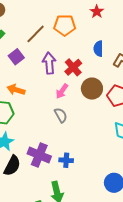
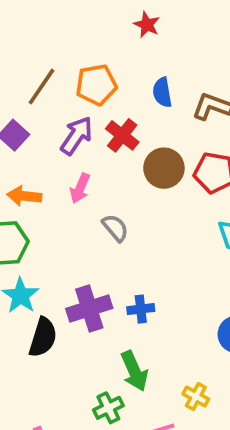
orange pentagon: (65, 25) -> (96, 85), moved
purple arrow: (49, 63) -> (77, 136), turned 50
pink arrow: (62, 91) -> (80, 188), moved
purple cross: (39, 155) -> (89, 308), turned -30

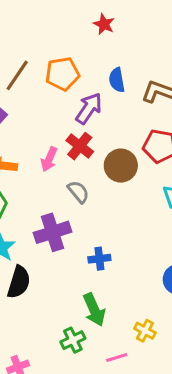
red cross: (122, 135) -> (80, 146), moved
purple arrow: (77, 136) -> (89, 108), moved
brown circle: (164, 168) -> (121, 166), moved
purple cross: (89, 308) -> (52, 232), moved

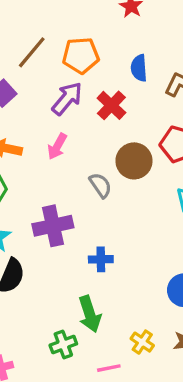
purple arrow: (89, 108) -> (67, 99), moved
red cross: (80, 146) -> (111, 105), moved
gray semicircle: (78, 192) -> (100, 185), moved

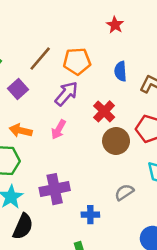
red cross: (111, 105) -> (104, 111), moved
gray semicircle: (100, 185) -> (124, 192), moved, turned -90

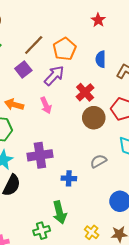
orange pentagon: (77, 61) -> (65, 49), turned -30
purple square: (18, 89) -> (23, 69), moved
pink arrow: (58, 129) -> (46, 105), turned -56

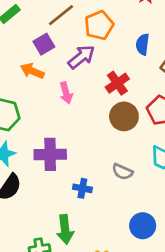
orange arrow: (14, 105) -> (32, 71), moved
gray semicircle: (98, 161) -> (122, 172), turned -133

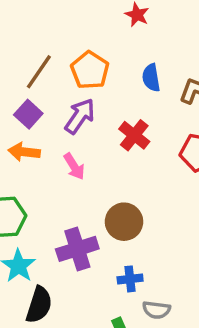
brown circle: (124, 116) -> (124, 222), moved
gray semicircle: (122, 172) -> (156, 310), moved

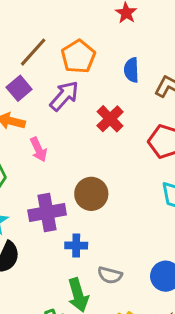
pink arrow: (74, 166) -> (38, 149), moved
blue cross: (130, 279) -> (76, 245), moved

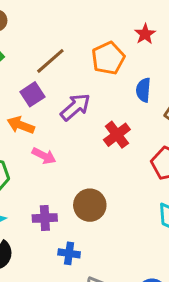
orange pentagon: (78, 57) -> (108, 58), moved
pink arrow: (38, 149) -> (44, 156), turned -45
purple cross: (47, 213) -> (45, 218), size x0.7

